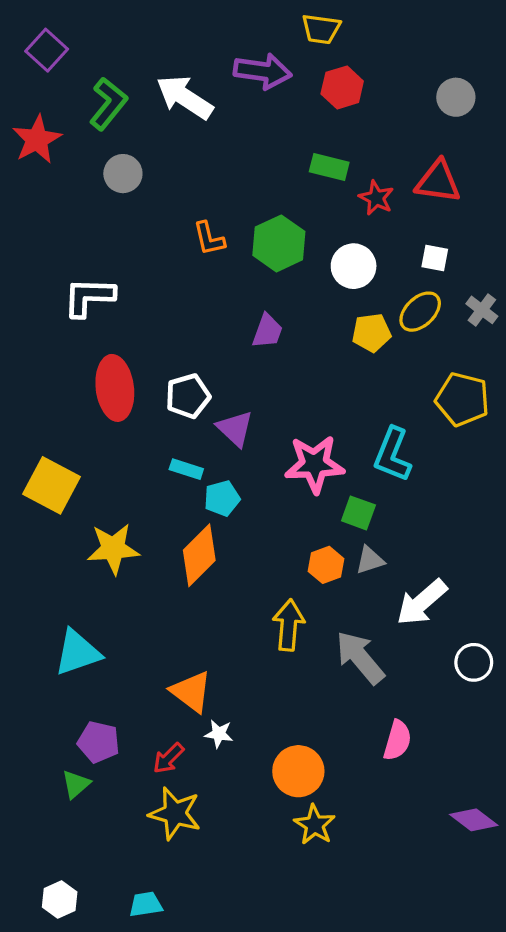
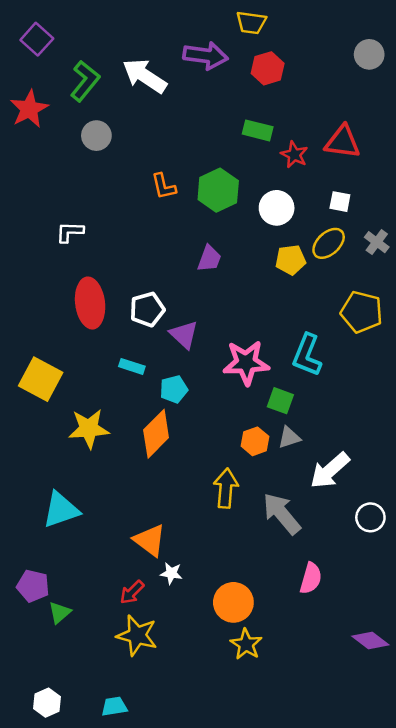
gray circle: (456, 97) -> (369, 54), moved
white L-shape: (89, 297) -> (70, 232), size x0.7
cyan rectangle: (186, 469) -> (132, 366), moved
purple pentagon: (99, 742) -> (33, 586), moved

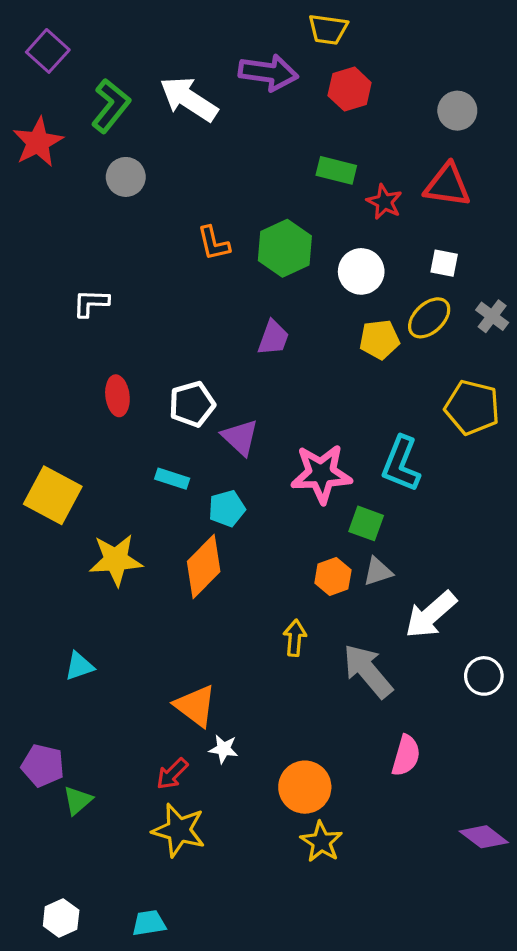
gray circle: (369, 54) -> (457, 111), moved
red ellipse: (90, 303) -> (117, 396), size x0.6
yellow arrow: (226, 488) -> (295, 638), size x0.7
cyan triangle: (61, 510) -> (79, 666), size x0.6

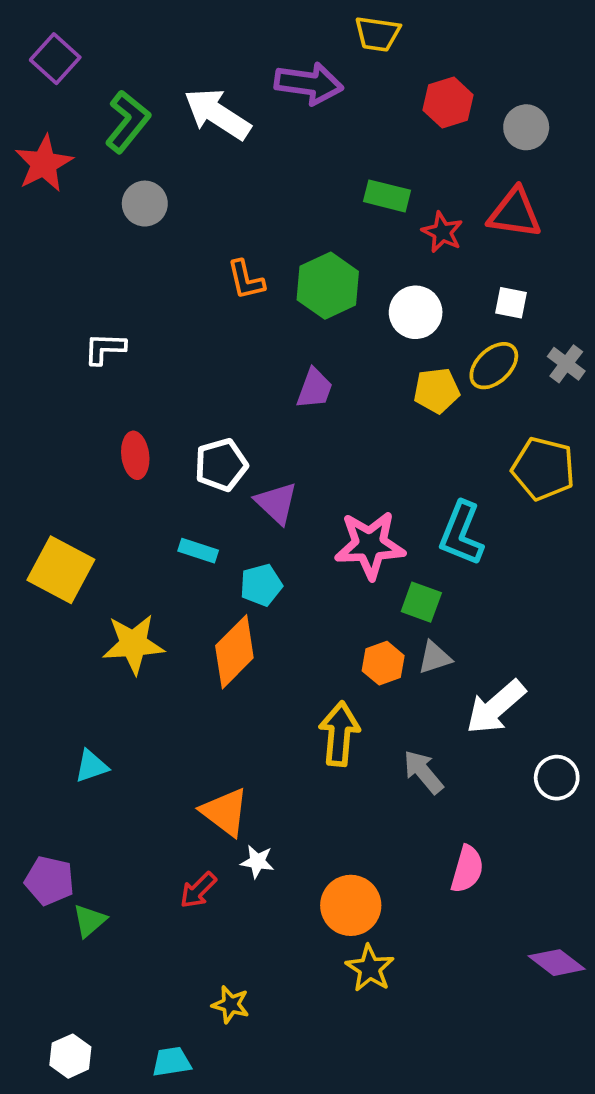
red hexagon: (350, 89) -> (448, 102), moved
yellow arrow: (295, 638) -> (339, 734), size x1.5
gray arrow: (368, 671) -> (423, 772), size x0.7
yellow star: (179, 830) -> (231, 1005), moved, size x0.6

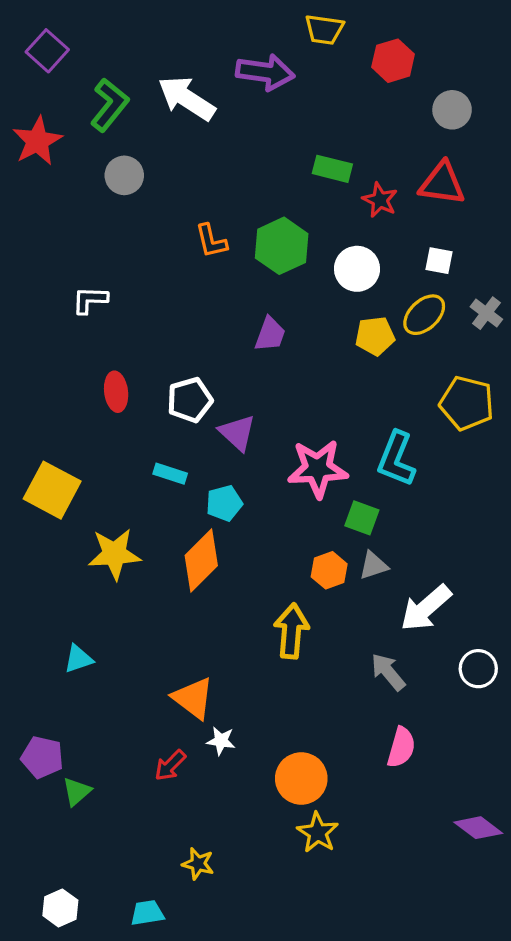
red hexagon: (448, 102) -> (393, 61), moved
gray arrow: (423, 772) -> (388, 672), moved

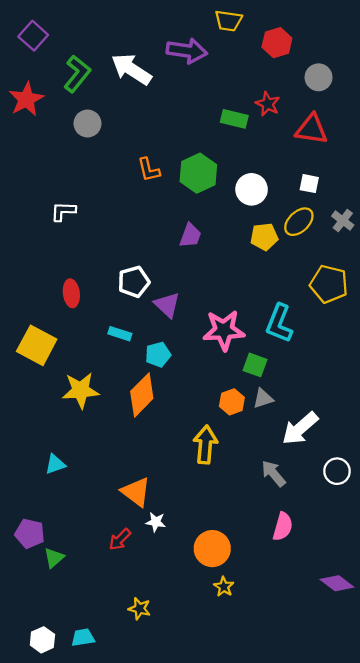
red star: (380, 200) -> (268, 104), moved
red ellipse: (116, 392) -> (71, 293), moved
yellow star: (318, 833) -> (224, 587), size x0.7
cyan trapezoid: (147, 913) -> (83, 637), moved

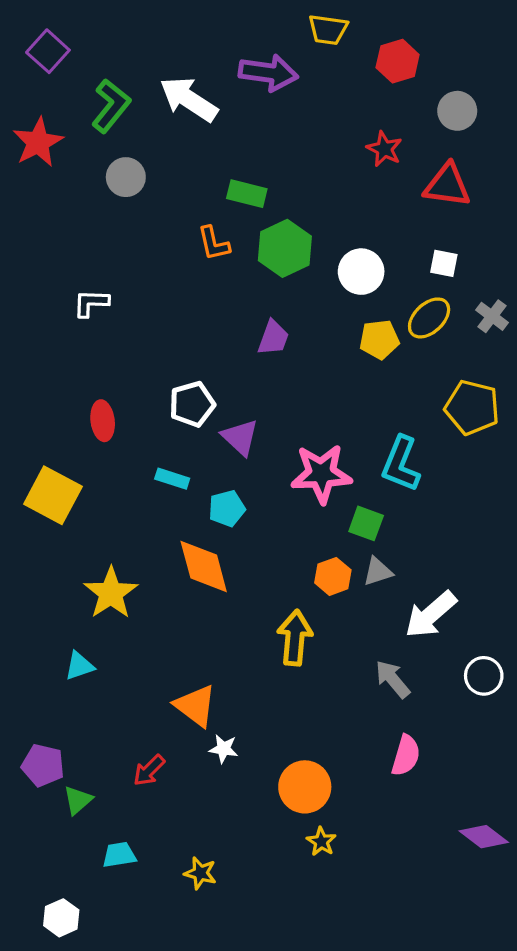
green rectangle: (234, 119) -> (247, 194), moved
yellow star: (81, 390) -> (111, 593), moved, turned -30
orange diamond: (142, 395) -> (204, 567), turned -60
red arrow: (120, 539) -> (149, 770), moved
cyan trapezoid: (83, 637) -> (119, 855), moved

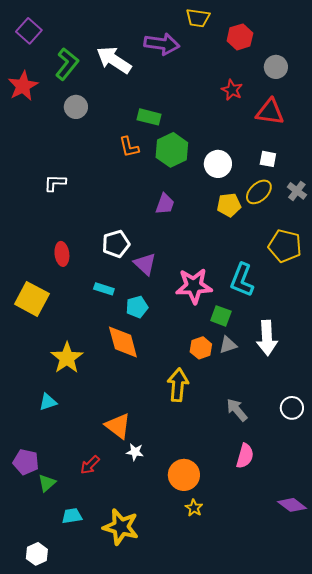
white arrow: (431, 615) -> (267, 338), moved, turned -52
yellow star: (200, 873) -> (121, 527), size x1.8

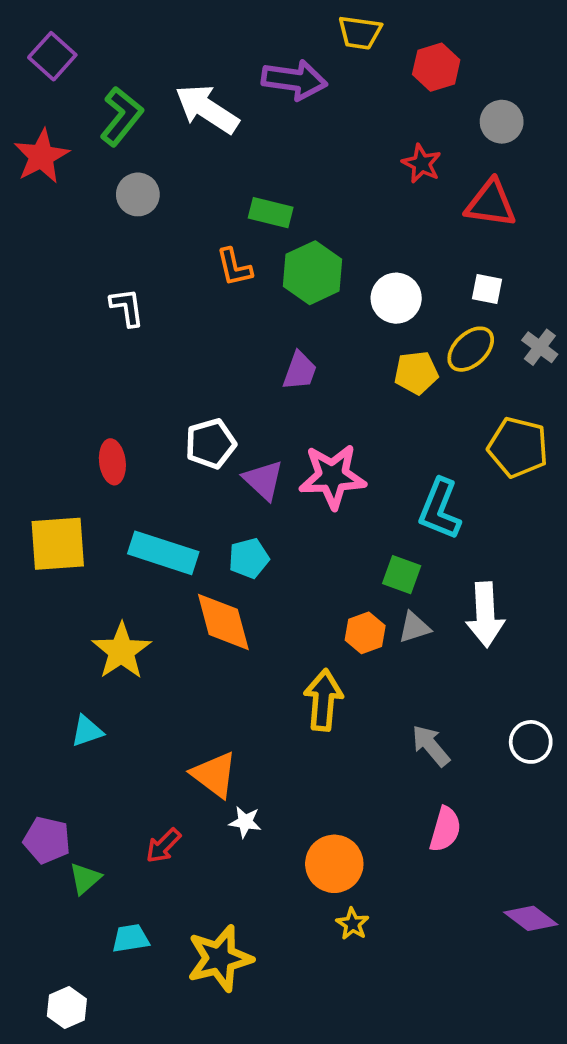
white L-shape: (55, 183) -> (127, 307), moved, turned 80
pink star: (194, 286) -> (332, 476), moved
cyan rectangle: (104, 289) -> (163, 553), moved, size x1.8
yellow square: (32, 299) -> (58, 544), turned -32
yellow star: (121, 527) -> (220, 958), turned -30

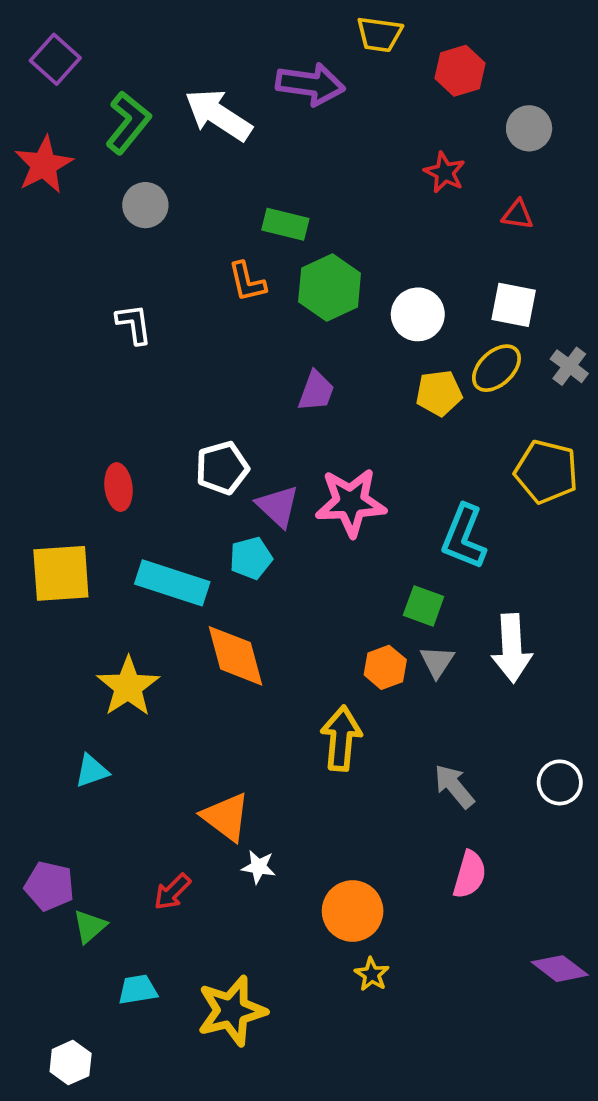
red triangle: (491, 204) -> (518, 215), size x0.6
white square: (487, 289) -> (514, 305), size x1.4
cyan pentagon: (249, 558) -> (251, 558), moved
gray triangle: (414, 627) -> (437, 662), turned -39

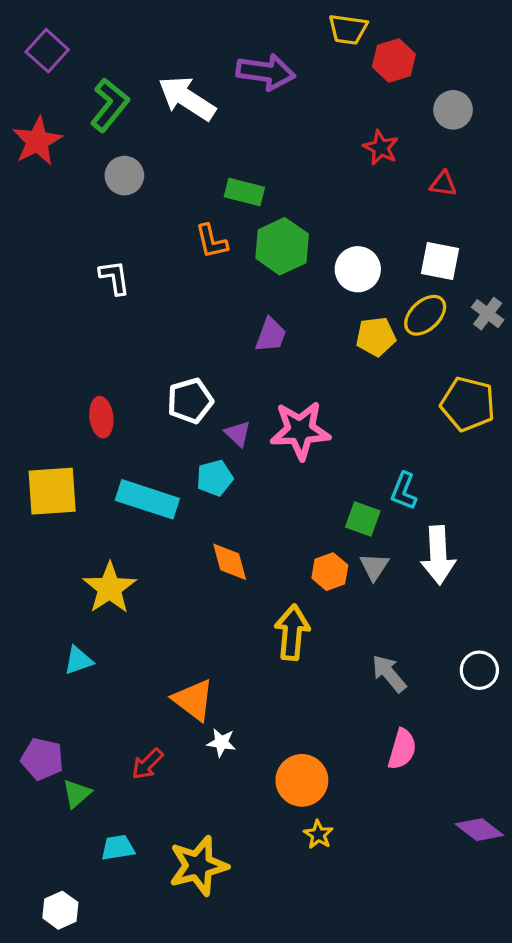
yellow trapezoid: (379, 34) -> (348, 29), moved
purple triangle: (278, 506) -> (238, 434), size x0.7
cyan L-shape: (464, 537) -> (404, 491), moved, size x0.7
orange diamond: (236, 656) -> (230, 562), moved, size x0.7

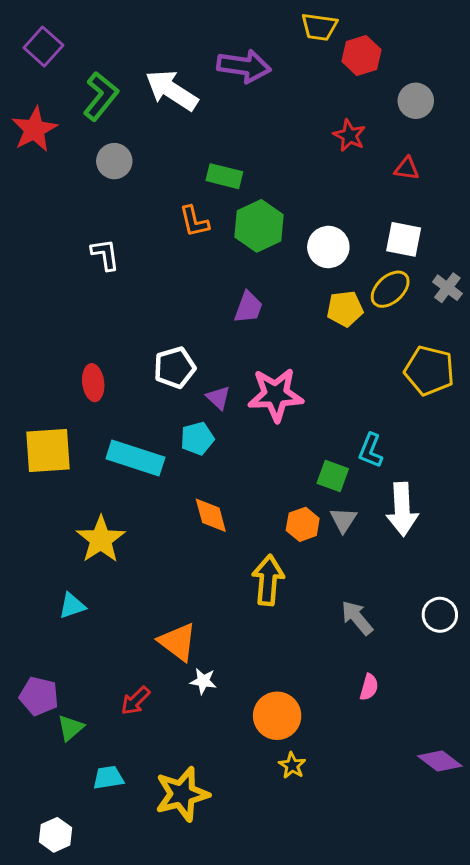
pink semicircle: (402, 749) -> (369, 687), size x0.7

